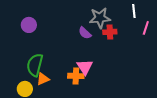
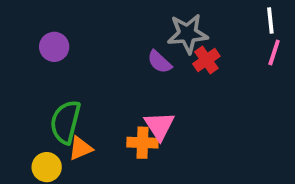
white line: (134, 11) -> (270, 21), moved
red cross: (110, 32) -> (206, 60), turned -32

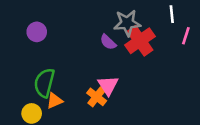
white line: (270, 21) -> (172, 14), moved
red cross: (206, 60) -> (140, 41), size x1.6
orange cross: (143, 143) -> (97, 97), turned 36

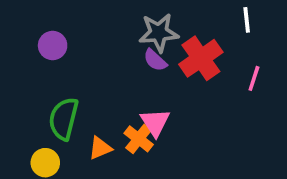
gray star: (127, 23) -> (159, 33), moved
pink line: (186, 36) -> (254, 78), moved
orange triangle: (55, 101) -> (100, 148), moved

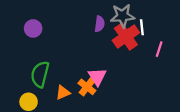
white line: (247, 20) -> (142, 27), moved
gray star: (159, 33) -> (122, 16), moved
purple semicircle: (155, 60) -> (100, 24), moved, turned -126

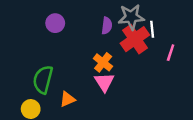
purple circle: (33, 28) -> (55, 23), moved
orange cross: (87, 87) -> (103, 62), moved

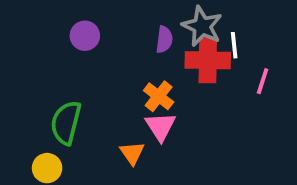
gray star: (131, 17) -> (202, 26), turned 30
red cross: (135, 39) -> (208, 60), turned 36
orange triangle: (67, 99) -> (132, 153), moved, turned -42

